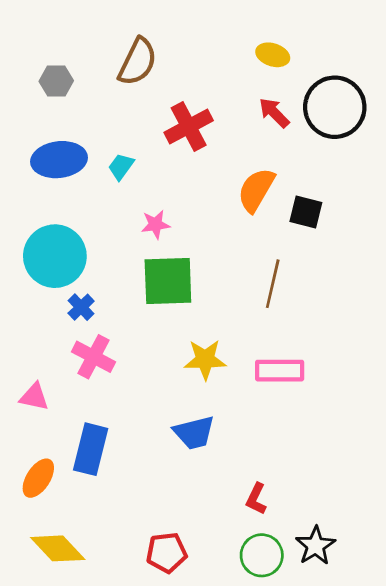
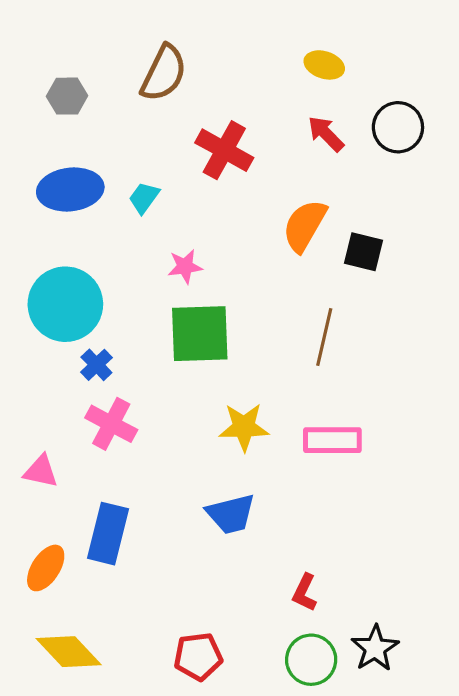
black circle: (335, 107) -> (398, 127), size x0.7
red cross: (189, 127) -> (224, 150), turned -33

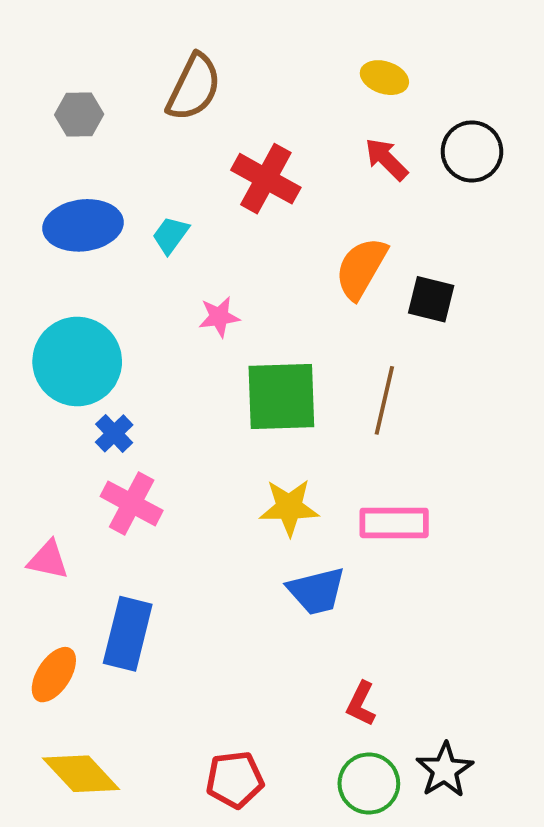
green square: (200, 334) -> (281, 397), moved
blue trapezoid: (231, 514) -> (316, 591), moved

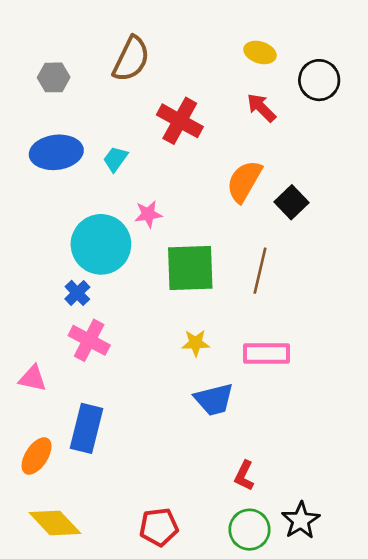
black circle: (472, 151) -> (319, 80), moved
black square: (431, 299) -> (292, 202), turned 32
cyan circle: (77, 361) -> (101, 244), moved
yellow star: (289, 507) -> (196, 343), size x0.7

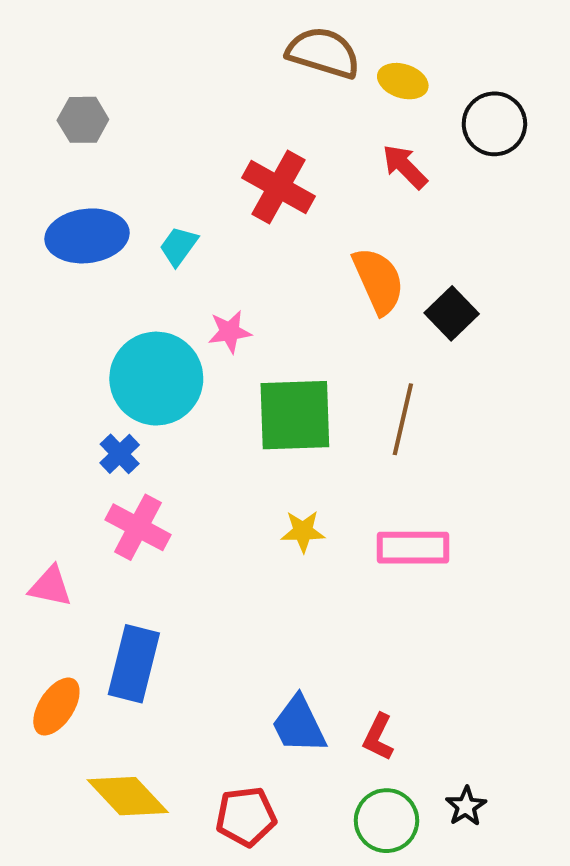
brown semicircle: (131, 59) -> (323, 53), moved, turned -99
orange semicircle: (244, 181) -> (378, 281), turned 126
blue trapezoid: (214, 399) -> (299, 725), moved, turned 78
black star: (301, 520) -> (466, 806), size x0.7
yellow diamond: (55, 523) -> (128, 796), moved

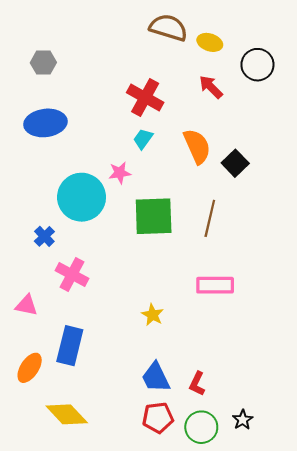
cyan trapezoid: (179, 246) -> (143, 139), moved
blue cross: (120, 454) -> (44, 236), moved
yellow star: (303, 531) -> (153, 315), moved, turned 30
red pentagon: (246, 817) -> (158, 418), moved

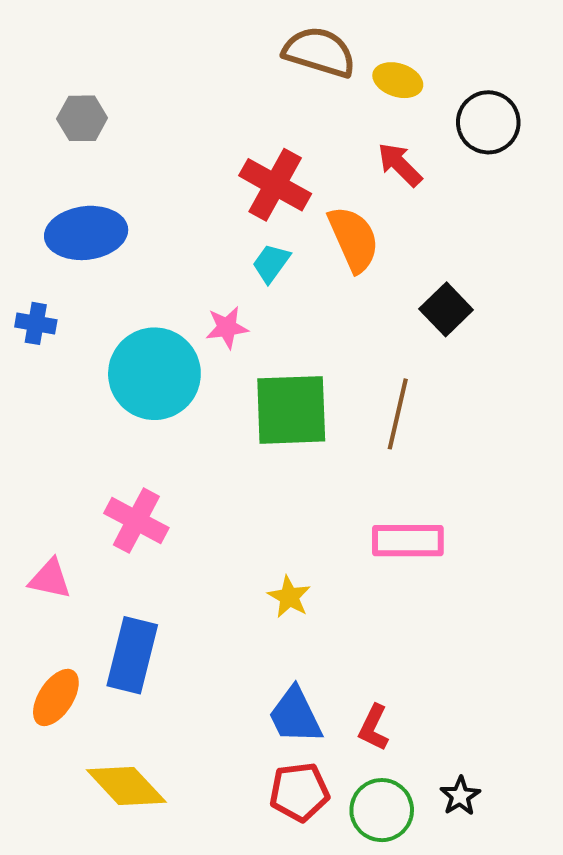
orange semicircle: (197, 146) -> (354, 239), moved
blue cross: (44, 236) -> (36, 323), moved, turned -36

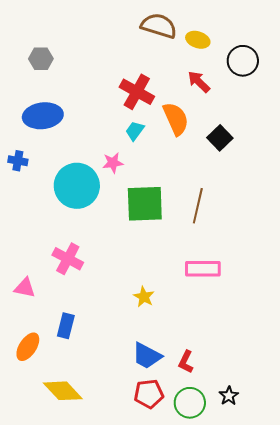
black square: (446, 309) -> (220, 138), moved
blue rectangle: (132, 655) -> (66, 326), size x0.7
blue trapezoid: (295, 716) -> (147, 356), turned -36

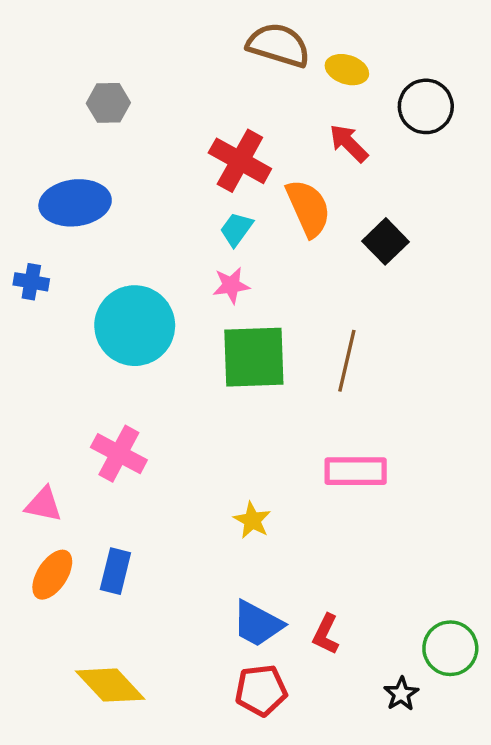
gray hexagon: (41, 59) -> (108, 103), moved
pink star: (113, 163) -> (231, 285), moved
orange ellipse: (28, 347) -> (52, 575), moved
green circle: (190, 403) -> (450, 648), moved

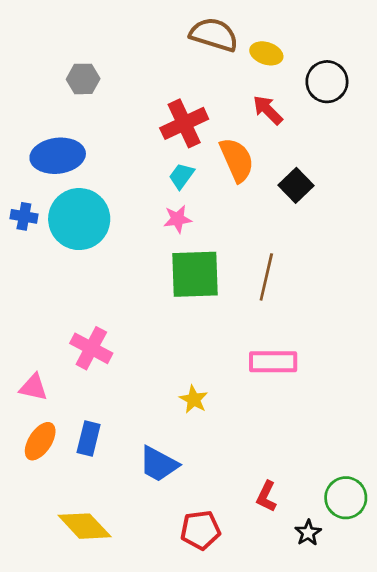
red cross: (240, 161) -> (184, 123), turned 36
cyan circle: (135, 326) -> (79, 219), moved
blue trapezoid: (257, 624) -> (159, 464), moved
red L-shape: (326, 634) -> (266, 496), moved

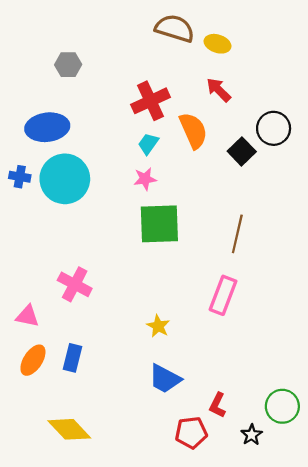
black circle: (327, 82) -> (274, 128), moved
brown line: (266, 277) -> (237, 234), moved
pink rectangle: (273, 362) -> (223, 295), turned -69
blue trapezoid: (159, 464) -> (165, 379), moved
red pentagon: (200, 530) -> (191, 433), moved

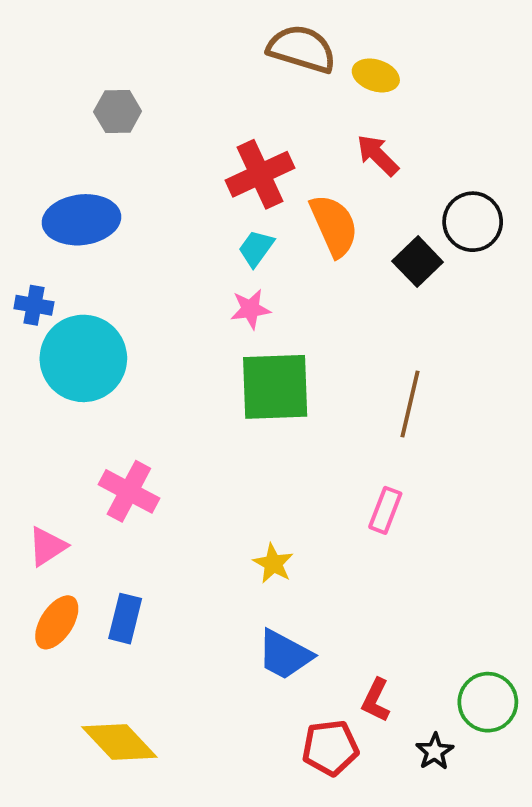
cyan circle: (65, 179) -> (83, 358), moved
pink rectangle: (223, 295) -> (385, 510), size x0.7
pink triangle: (27, 316) -> (47, 546), turned -45

